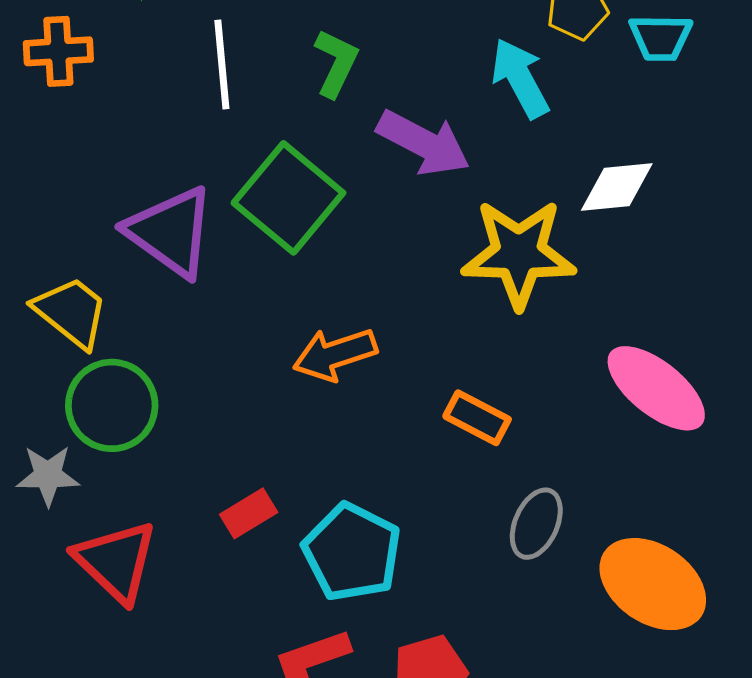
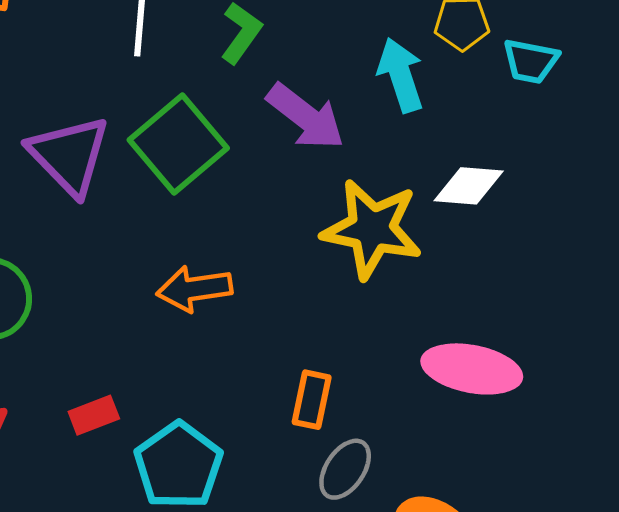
pink ellipse: (656, 388) -> (472, 369), turned -38
orange rectangle: (477, 418) -> (312, 400), moved, turned 64

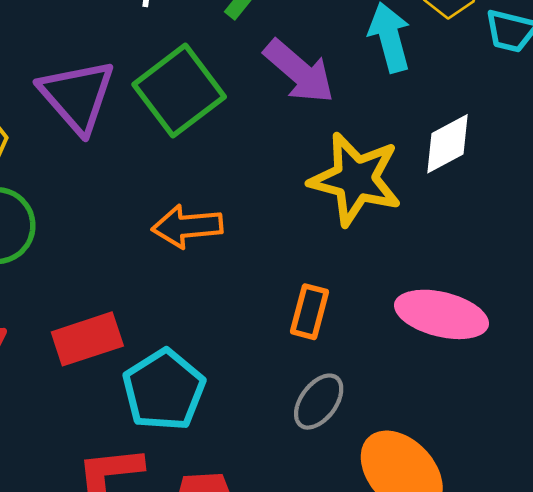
white diamond: (469, 186) -> (447, 144), turned -36
orange rectangle: (312, 400) -> (309, 312), moved
red rectangle: (94, 415) -> (87, 339), size x1.5

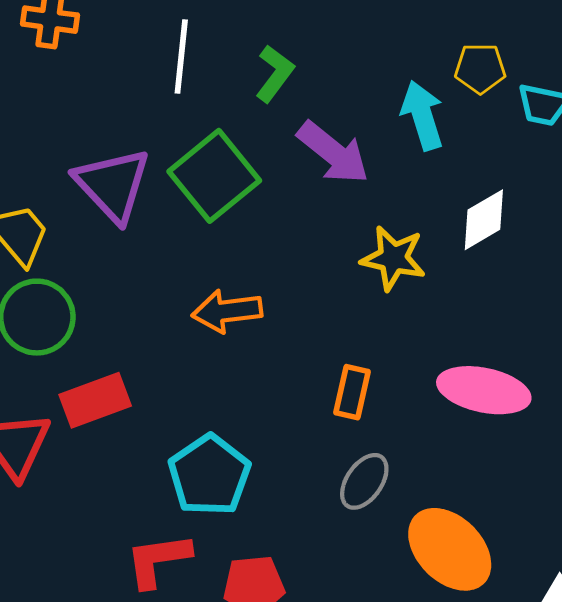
yellow star: (355, 179) -> (393, 258), size x0.7
red rectangle: (87, 339) -> (95, 400), moved

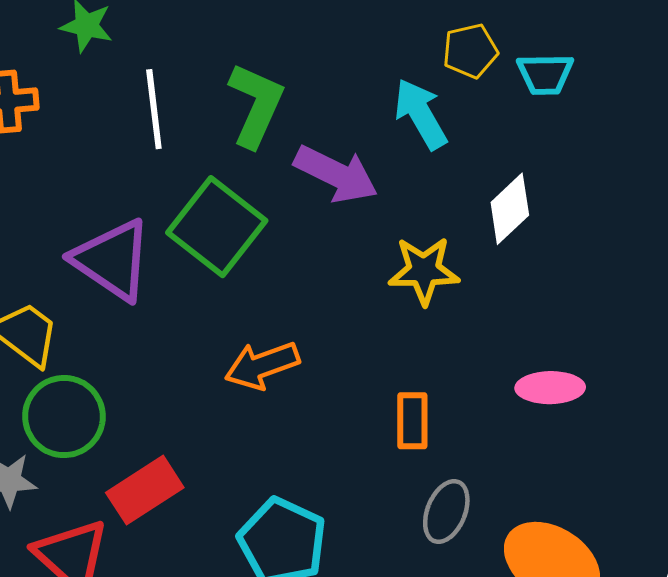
green L-shape: (275, 74) -> (256, 105), size x1.4
pink ellipse: (484, 390) -> (550, 388), size x0.7

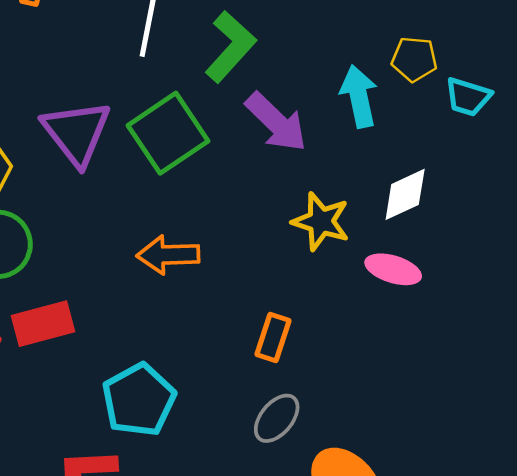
pink ellipse: (550, 388) -> (393, 269), moved

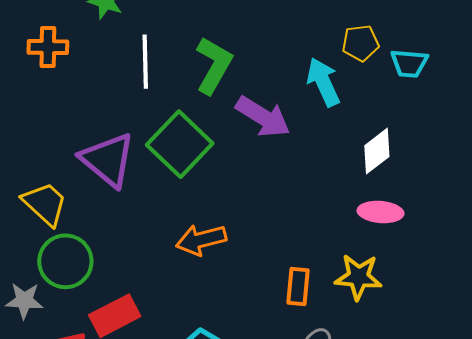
yellow star: (321, 221) -> (358, 277), moved

